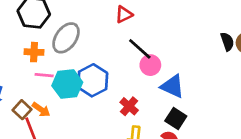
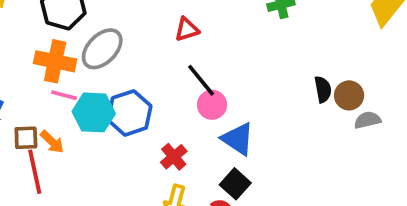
orange cross: (34, 52) -> (55, 61), size x1.5
brown square: (22, 110) -> (26, 138), turned 36

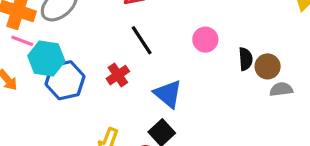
pink circle: (212, 105) -> (205, 40), moved
blue hexagon: (129, 113) -> (65, 80), moved
red cross: (174, 157) -> (118, 75), moved

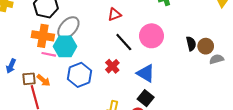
pink circle: (205, 40) -> (152, 36), moved, size x1.5
cyan hexagon: (46, 58) -> (65, 46), moved

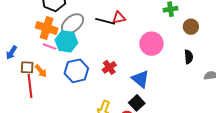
black line: (124, 42) -> (105, 21), moved, turned -42
brown circle: (206, 46) -> (191, 27), moved

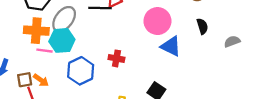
red cross: (109, 67) -> (116, 58), turned -32
blue triangle: (140, 79) -> (171, 46), moved

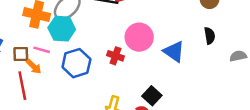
pink circle: (157, 21) -> (139, 37), moved
pink line: (44, 51) -> (42, 50), moved
brown square: (25, 80) -> (21, 54), moved

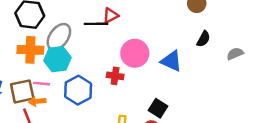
black semicircle: (210, 36) -> (203, 39), turned 49
brown square: (21, 54) -> (22, 91), size x1.5
orange arrow: (34, 67) -> (37, 101), turned 140

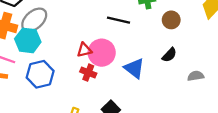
red triangle: (111, 15) -> (84, 50), moved
black line: (96, 24) -> (119, 20), moved
red cross: (115, 76) -> (88, 73), moved

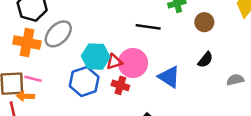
cyan hexagon: (28, 40) -> (96, 57), moved
blue hexagon: (40, 74) -> (84, 81), moved

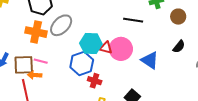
red triangle: (114, 62) -> (106, 48), turned 32
red cross: (120, 85) -> (95, 81), moved

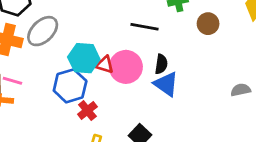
black semicircle: (179, 47) -> (161, 64), moved, turned -32
red cross: (95, 81) -> (87, 111), turned 32

